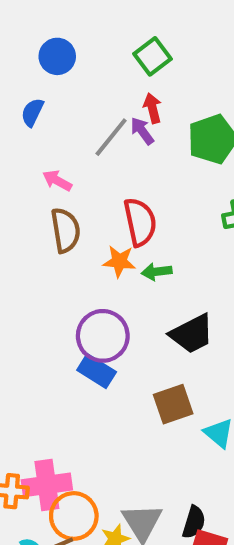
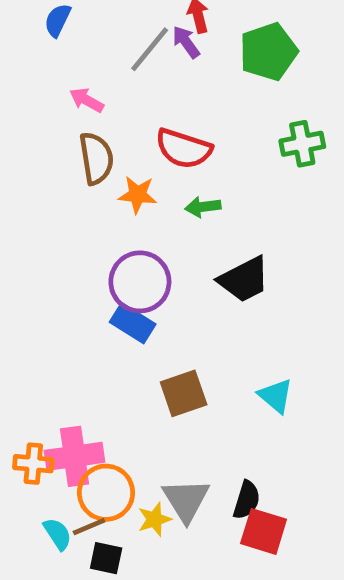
red semicircle: (140, 222) -> (184, 149), turned 120
orange star: (119, 261) -> (138, 195), moved
brown square: (173, 404) -> (184, 393), moved

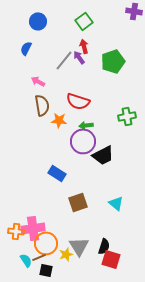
green cross: (302, 144) -> (127, 116), moved
purple circle: (140, 282) -> (83, 141), moved

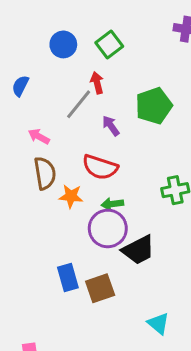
blue circle: (38, 21) -> (63, 44), moved
red arrow: (84, 46) -> (97, 83), moved
purple arrow: (79, 57) -> (111, 126), moved
blue rectangle: (57, 173) -> (68, 278), turned 42
brown square: (78, 202) -> (100, 288), moved

